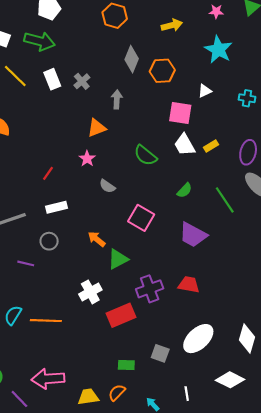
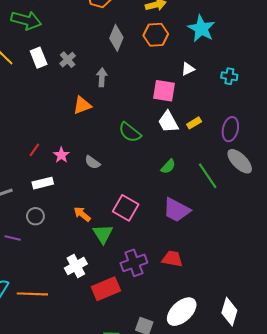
orange hexagon: (162, 71) -> (156, 35), moved
pink star: (87, 159) -> (61, 155), moved
pink square: (141, 218) -> (126, 208), moved
green triangle: (118, 259) -> (103, 234), turned -35

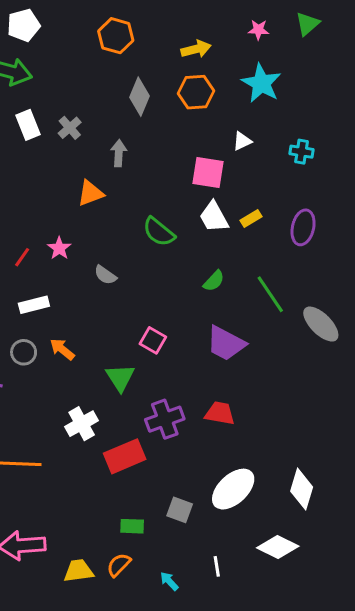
pink star: (61, 155) -> (59, 248), moved
gray ellipse: (240, 161) -> (321, 324), moved
pink square: (126, 208) -> (153, 340), size x0.7
orange arrow: (82, 214) -> (62, 349), moved

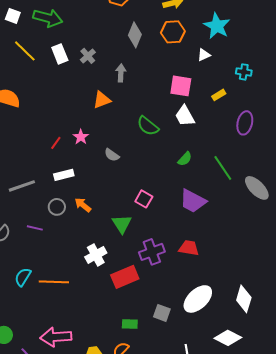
white triangle: (242, 141) -> (204, 55), moved
yellow rectangle: (251, 219) -> (219, 95), moved

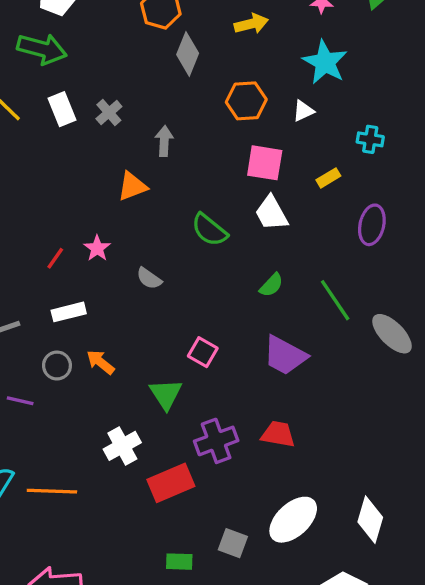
orange hexagon: (173, 32) -> (246, 101), moved
gray diamond: (135, 35) -> (188, 54), moved

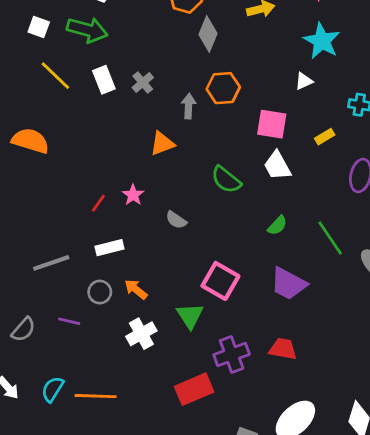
orange hexagon: (246, 101) -> (223, 88), moved
pink square: (203, 352) -> (220, 281), size x1.5
white cross: (122, 446) -> (141, 334), moved

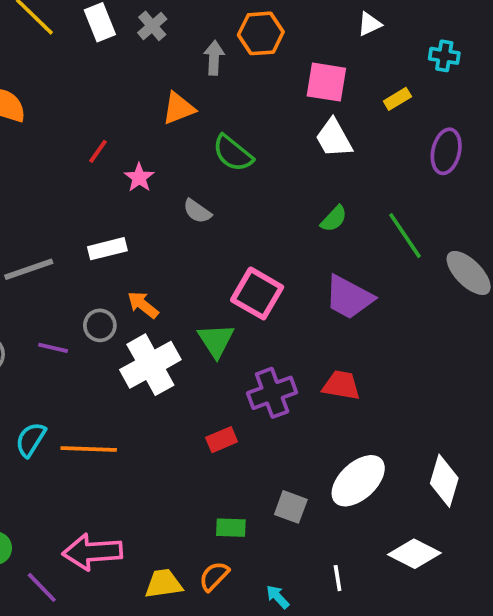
green semicircle: (226, 180) -> (233, 153), moved
red line: (98, 203) -> (98, 151), moved
gray circle: (100, 292) -> (100, 325), moved
white cross: (141, 334) -> (150, 365), size x1.4
red rectangle: (194, 389) -> (222, 440), size x0.6

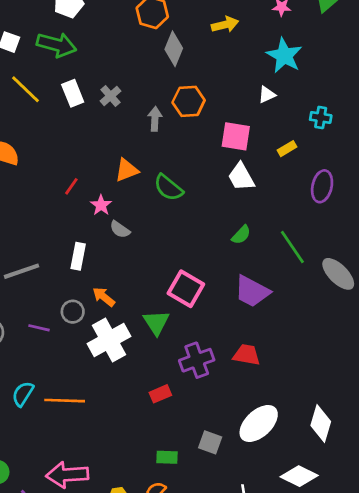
orange triangle: (178, 108) -> (127, 170), moved
gray semicircle: (197, 211) -> (120, 229), moved
white rectangle: (107, 249) -> (78, 256), turned -65

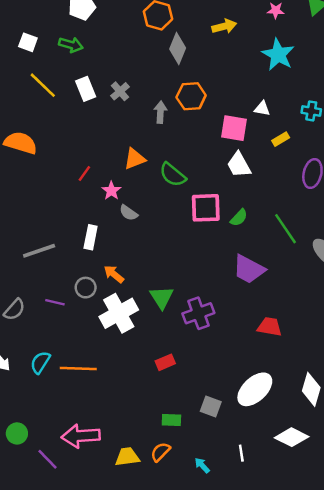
green arrow: (57, 45) -> (71, 45), size x0.7
white triangle: (267, 95) -> (262, 109), moved, turned 35
pink square: (186, 289) -> (206, 208), moved, turned -32
red trapezoid: (247, 355) -> (270, 327), moved
purple cross: (197, 360) -> (198, 313), moved

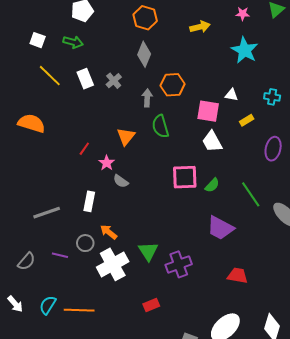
gray diamond: (178, 48) -> (144, 54), moved
orange triangle: (135, 159) -> (126, 136), turned -30
green semicircle: (173, 175) -> (160, 126), moved, turned 35

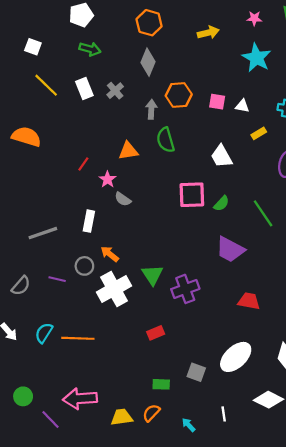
green arrow: (73, 42) -> (90, 49), moved
pink square: (208, 111) -> (217, 102), moved, size x0.7
orange triangle: (126, 136) -> (128, 151), turned 42

